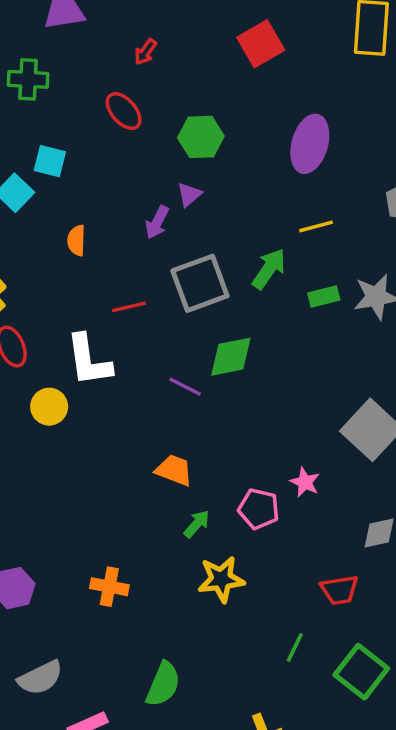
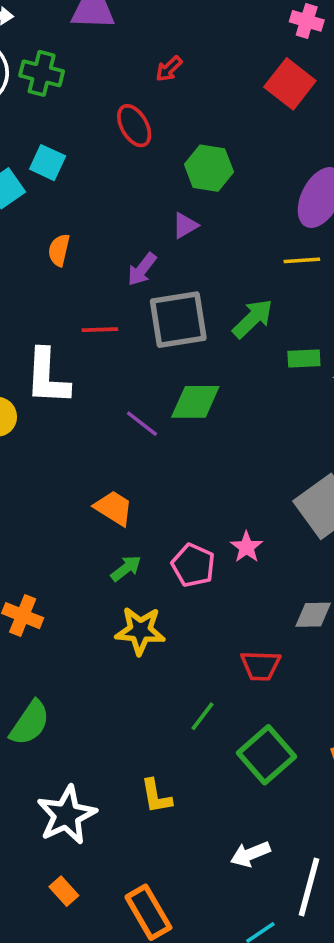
red square: (261, 44) -> (290, 84), turned -33
purple arrow: (157, 222) -> (142, 269), moved
yellow line: (316, 226) -> (302, 260), moved
green semicircle: (163, 684) -> (30, 723), moved

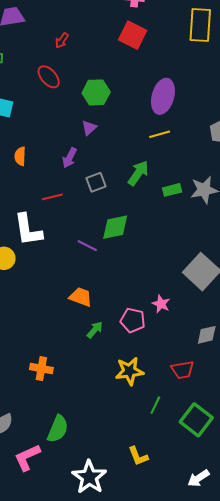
gray square: (178, 320) -> (96, 182), size x0.6
yellow star: (140, 631) -> (129, 371), moved

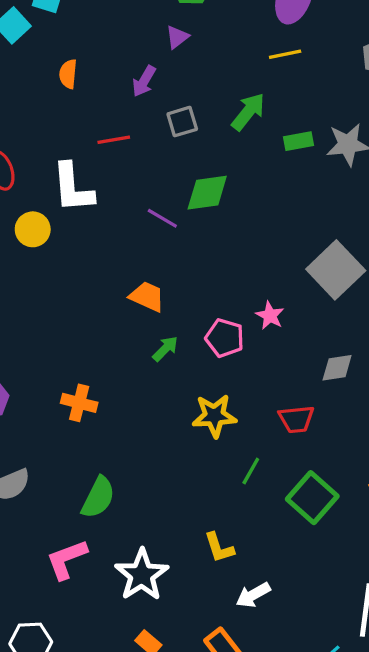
pink L-shape: (27, 457) -> (67, 559), moved
white arrow: (198, 478) -> (253, 595), moved

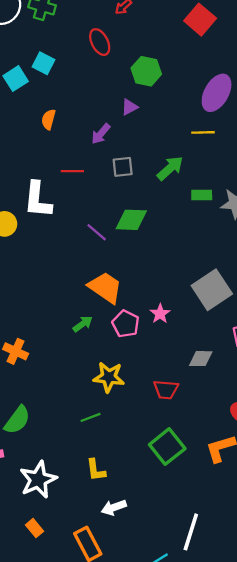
orange trapezoid: (147, 297) -> (105, 287), moved, size x1.4
green line: (251, 471) -> (91, 417), moved, turned 30

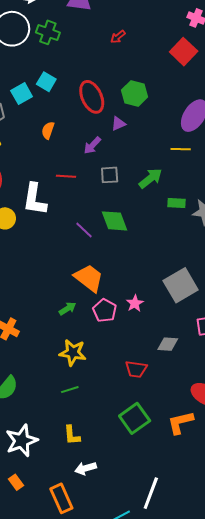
red ellipse: (100, 42) -> (92, 97), moved, size x1.4
green diamond: (131, 220) -> (115, 221), turned 64
yellow star: (109, 377) -> (73, 353), moved

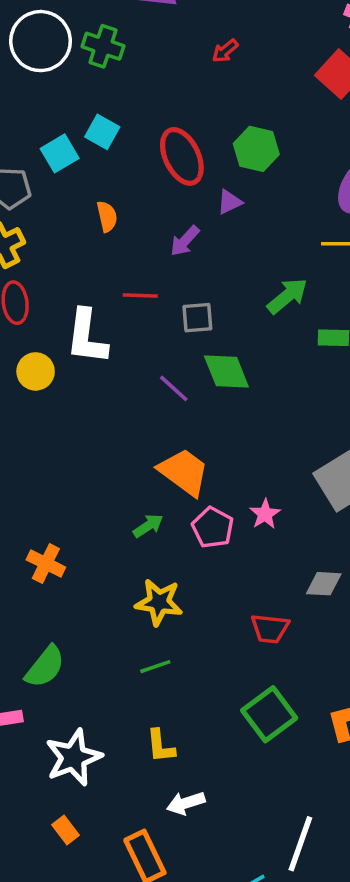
orange semicircle: (48, 130) -> (107, 216), turned 150
gray square: (110, 175) -> (197, 318), moved

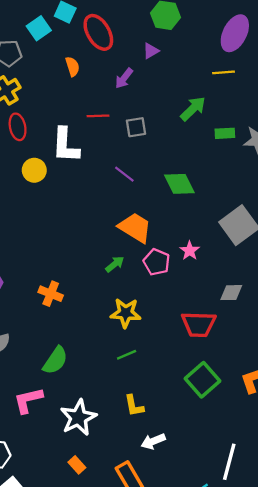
red ellipse: (182, 156) -> (98, 32), moved
green diamond: (226, 372) -> (179, 184), moved
red trapezoid: (270, 628) -> (199, 324), size x1.4

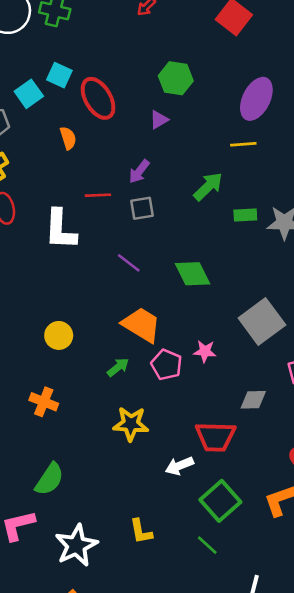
purple arrow: (124, 78) -> (139, 171), moved
yellow circle: (34, 170) -> (59, 335), moved
pink star: (190, 251) -> (205, 351), turned -30
green line: (127, 355) -> (207, 545), moved, turned 66
white arrow: (153, 441) -> (179, 466), moved

